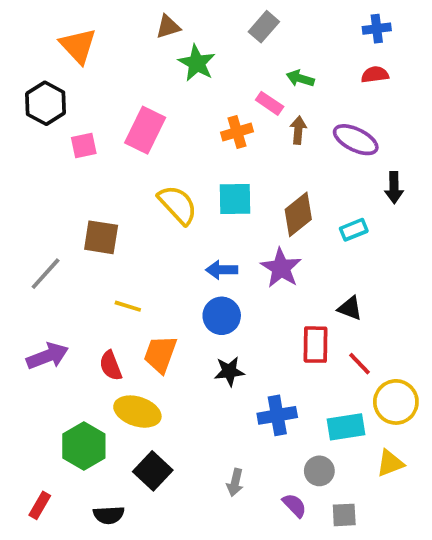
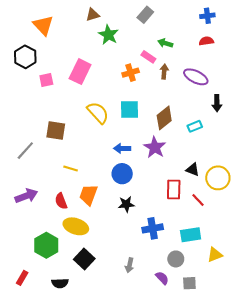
yellow circle: (396, 402) -> (218, 178), moved

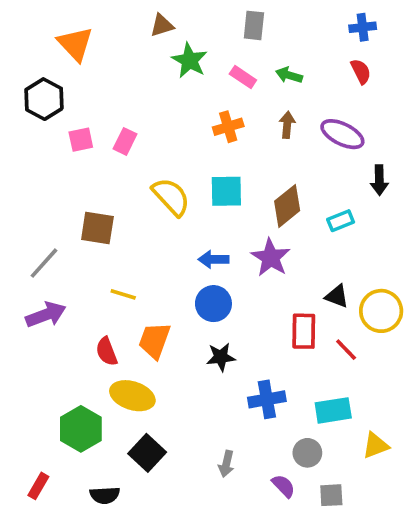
gray rectangle: (145, 15) -> (254, 25), turned -35
red semicircle: (206, 41) -> (361, 71), turned 72
pink rectangle: (148, 57) -> (243, 77), moved
pink rectangle: (80, 72) -> (125, 141), moved, size x0.6
purple arrow: (26, 196) -> (46, 315), moved

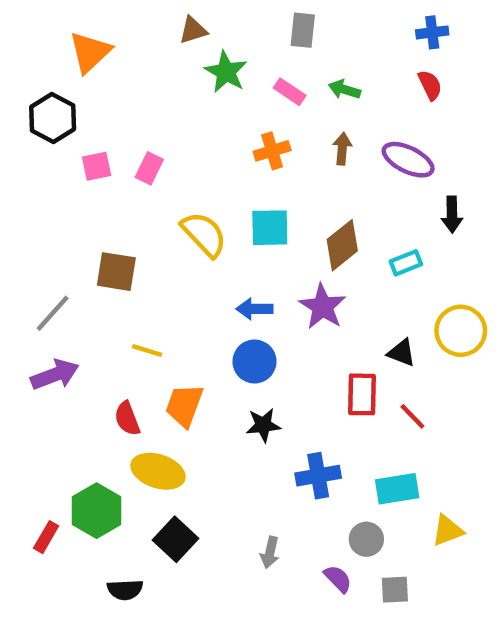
orange triangle: (75, 44) -> (90, 52), turned 30
yellow circle: (381, 311) -> (461, 331), moved
red rectangle: (38, 486) -> (46, 537), moved

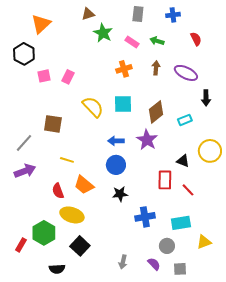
blue cross: (432, 32) -> (173, 15), moved
orange trapezoid: (184, 405) -> (84, 185), turned -70
gray arrow: (270, 552) -> (123, 262), moved

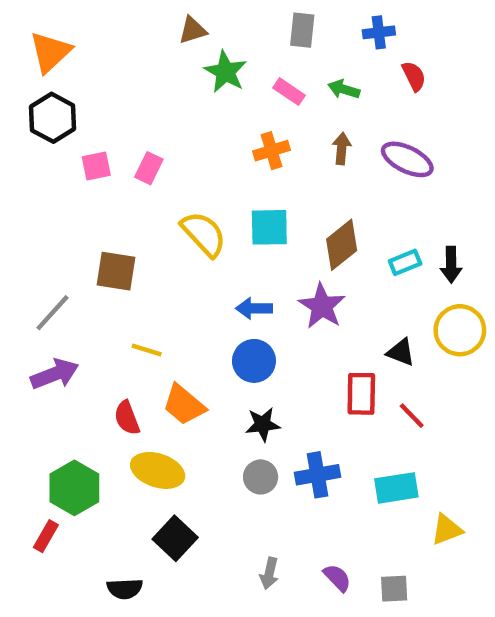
orange triangle: (41, 24) -> (50, 52), moved
red semicircle: (196, 39) -> (414, 76), moved
black arrow: (206, 98) -> (451, 265), moved
green hexagon: (44, 233) -> (74, 488), moved
gray circle: (167, 246) -> (261, 477), moved

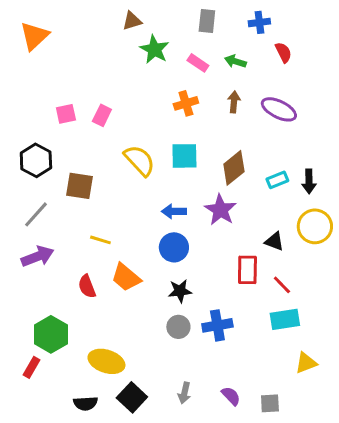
black hexagon: (52, 118) -> (36, 160), moved
yellow ellipse: (158, 470) -> (106, 361), moved
cyan rectangle: (396, 488) -> (285, 319), moved
black square: (175, 538) -> (132, 397), moved

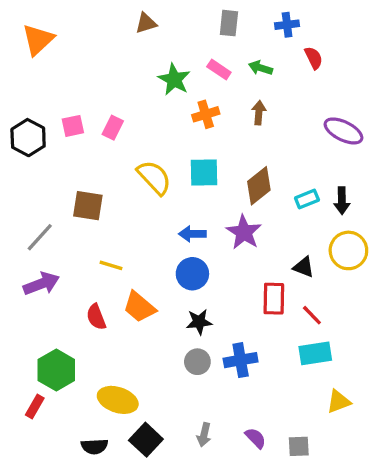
green star: (154, 49) -> (174, 79), moved
purple ellipse: (279, 109) -> (343, 131), moved
black hexagon: (36, 160) -> (28, 138), moved

